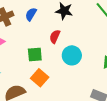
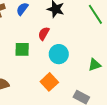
orange square: (40, 78) -> (49, 82), moved

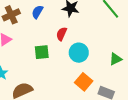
orange square: (49, 82) -> (84, 82), moved

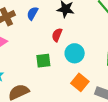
green square: (42, 52) -> (43, 61), moved

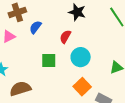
blue semicircle: (32, 13) -> (35, 27), moved

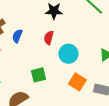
green square: (49, 60) -> (39, 75), moved

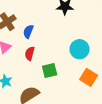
red semicircle: (49, 38) -> (30, 53), moved

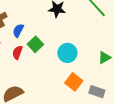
green square: (50, 70) -> (35, 44), moved, turned -35

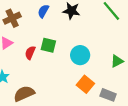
blue semicircle: (18, 30) -> (43, 11), moved
green square: (35, 44) -> (48, 45), turned -35

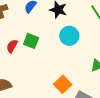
cyan circle: (80, 55) -> (69, 36), moved

